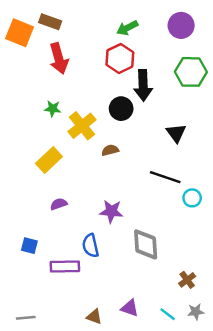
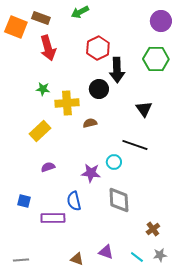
purple circle: (181, 25) -> (161, 21), moved
green arrow: (127, 28) -> (80, 12), moved
yellow cross: (82, 126) -> (67, 103), turned 35
cyan circle: (192, 198) -> (114, 162), moved

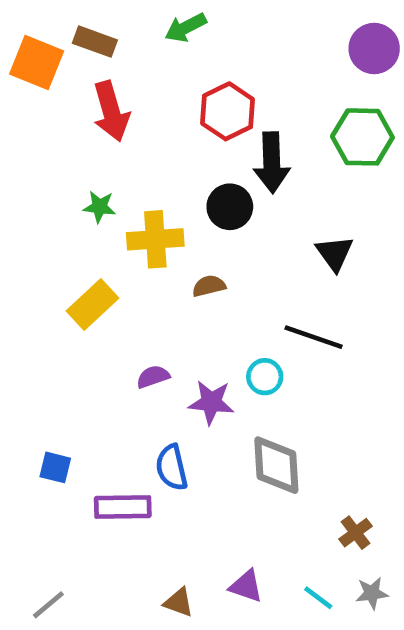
purple semicircle: (48, 167) -> (153, 377), moved
gray line: (21, 260) -> (48, 605), turned -35

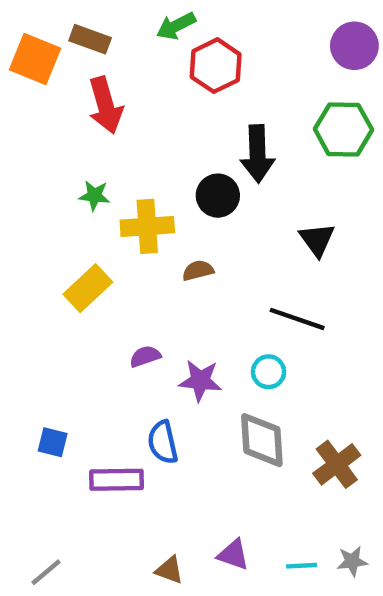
red hexagon: (227, 111) -> (216, 66), moved
cyan circle: (265, 377) -> (268, 372), moved
brown cross: (355, 533) -> (337, 464), moved, size x1.5
cyan line: (318, 598) -> (302, 566), turned -40

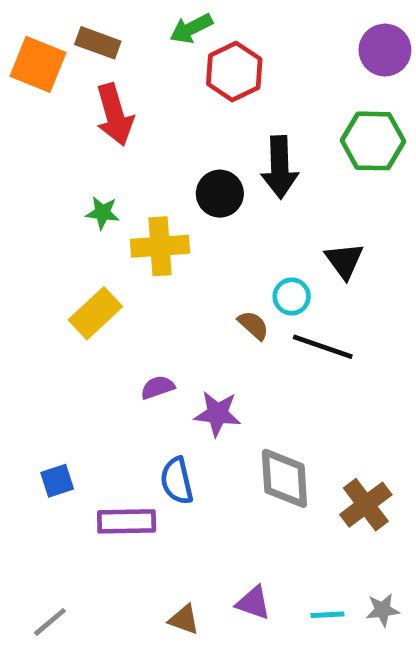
black circle: (218, 196) -> (220, 194), moved
brown semicircle: (198, 270) -> (253, 325), moved, turned 56
cyan circle: (268, 372) -> (292, 296), moved
blue square: (53, 442) -> (57, 481), turned -32

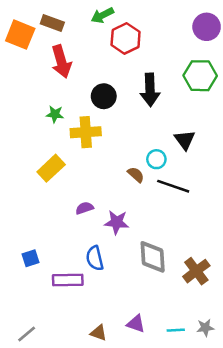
black circle: (220, 194) -> (104, 96), moved

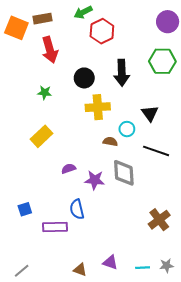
brown rectangle: (52, 23) -> (43, 19), turned -30
yellow cross: (86, 132) -> (98, 107), moved
brown semicircle: (136, 175) -> (110, 142), turned -32
black line: (173, 186) -> (156, 151), moved
gray diamond: (153, 257) -> (124, 173), moved

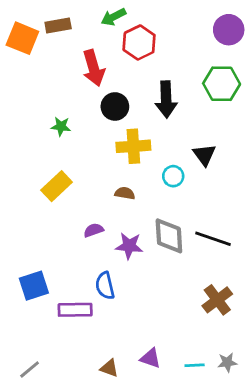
red arrow: (50, 50) -> (94, 68), moved
brown semicircle: (110, 142) -> (125, 193), moved
black line: (156, 151) -> (213, 239), moved
blue square: (25, 209) -> (34, 286), size x1.5

